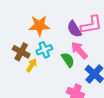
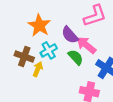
orange star: (39, 26) -> (39, 25), turned -30
purple semicircle: (74, 29) -> (70, 35), moved

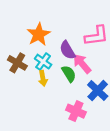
cyan cross: (49, 50) -> (43, 62), turned -35
yellow arrow: (38, 69) -> (43, 78), moved, turned 136

